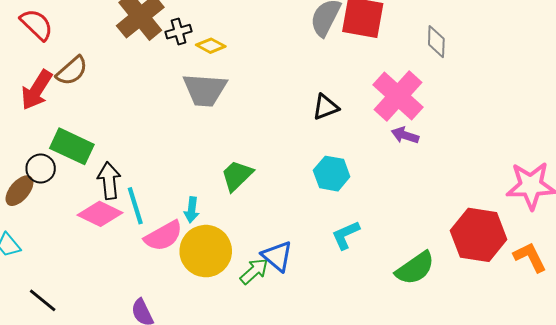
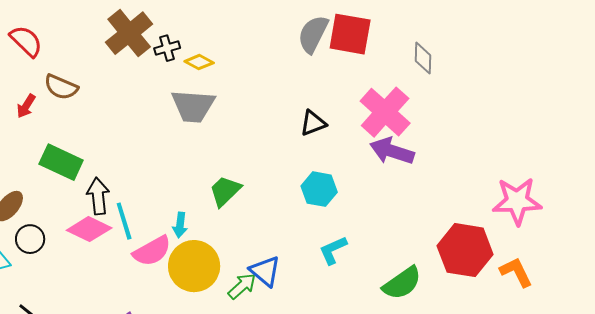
brown semicircle: (72, 71) -> (61, 87), turned 64
red arrow: (37, 90) -> (26, 106), size x0.6
purple arrow: (405, 135) -> (392, 151), size x1.6
black circle: (41, 168) -> (30, 239), moved

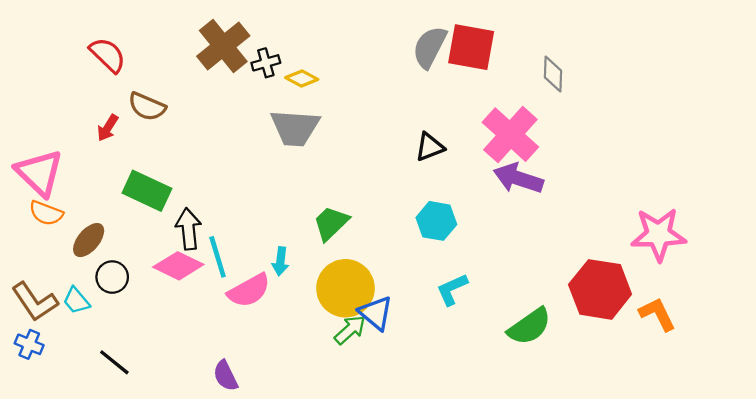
yellow circle: (194, 266) -> (345, 288), moved

